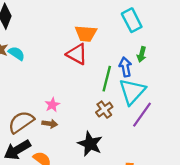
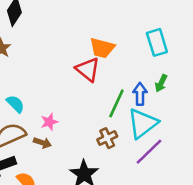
cyan semicircle: (17, 53) -> (15, 104), moved

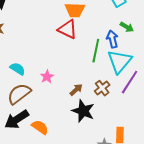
green arrow: (161, 83) -> (127, 27), turned -72
brown cross: (107, 138) -> (102, 88), moved
brown arrow: (42, 143) -> (76, 90), moved, turned -48

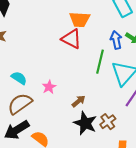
blue arrow: (112, 39) -> (116, 40), moved
brown cross: (102, 88) -> (108, 122), moved

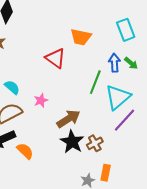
red triangle: (71, 39) -> (55, 58), moved
brown arrow: (79, 101) -> (68, 119), size x1.6

